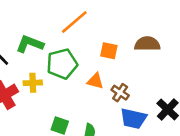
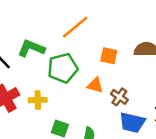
yellow cross: (33, 83) -> (38, 100), moved

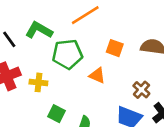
brown cross: (119, 97) -> (141, 90), moved

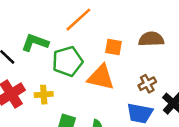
orange triangle: (97, 75) -> (101, 77), size x1.6
brown cross: (141, 90) -> (147, 84), turned 30

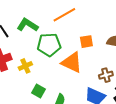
orange square: (113, 47) -> (86, 42), turned -32
yellow cross: (44, 95) -> (25, 66), turned -32

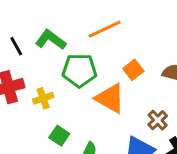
orange square: (86, 42) -> (133, 70), turned -32
brown cross: (106, 75) -> (158, 120), turned -32

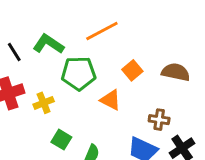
orange triangle: (110, 98) -> (110, 100), size x0.7
brown cross: (158, 120) -> (159, 120), turned -36

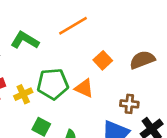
brown semicircle: (176, 72) -> (142, 60), turned -30
green pentagon: (79, 73) -> (53, 84), moved

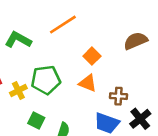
brown semicircle: (142, 60) -> (136, 41), moved
orange triangle: (84, 88) -> (88, 83), moved

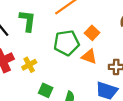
green L-shape: (18, 40) -> (28, 21), turned 70
green pentagon: (46, 80) -> (66, 43), moved

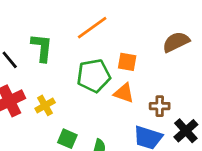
orange square: (92, 33) -> (127, 62), turned -32

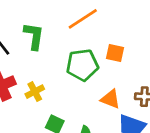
orange triangle: (124, 93) -> (110, 99), moved

